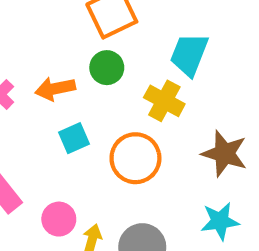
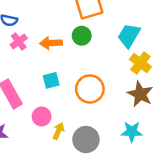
yellow cross: (164, 101) -> (140, 63), moved
cyan square: (74, 138) -> (51, 80), moved

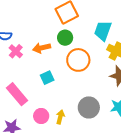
orange circle: (90, 89) -> (78, 60), moved
pink circle: (42, 116) -> (41, 116), moved
gray circle: (86, 139) -> (89, 107), moved

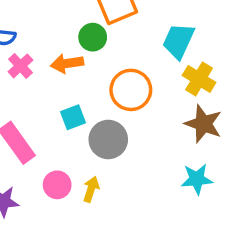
green circle: (65, 38) -> (93, 37), moved
gray circle: (89, 107) -> (108, 139), moved

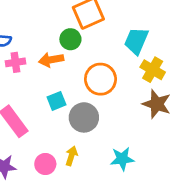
pink cross: (20, 66) -> (15, 62), turned 36
cyan star: (197, 179) -> (122, 159), moved
pink circle: (57, 185) -> (45, 164), moved

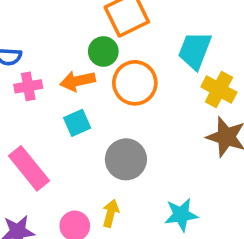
orange circle: (100, 79) -> (135, 83), moved
cyan square: (57, 101) -> (77, 123), moved

